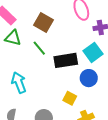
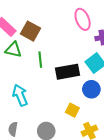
brown square: (43, 23) -> (31, 31), moved
green line: (39, 48) -> (40, 60), turned 35

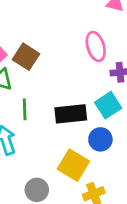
green line: (40, 60) -> (25, 109), moved
yellow square: (72, 110) -> (73, 165), size x1.6

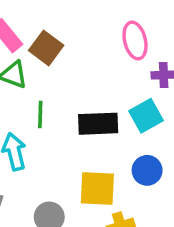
blue circle: (100, 139) -> (147, 170), moved
yellow square: (73, 165) -> (97, 189), turned -32

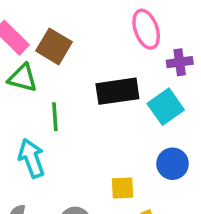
black rectangle: (98, 124) -> (117, 91), moved
yellow square: (97, 189) -> (122, 188), size x0.6

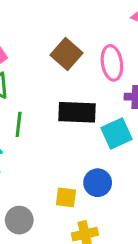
brown square: (54, 46) -> (67, 54), moved
blue circle: (173, 164) -> (98, 183), moved

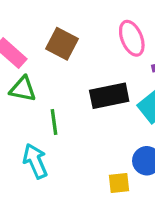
brown square: (67, 54) -> (62, 44), moved

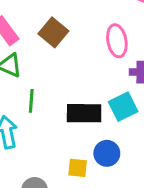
black rectangle: (109, 96) -> (84, 113), moved

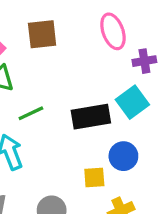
brown square: (53, 32) -> (42, 34), turned -36
green line: (31, 101) -> (31, 113), turned 70

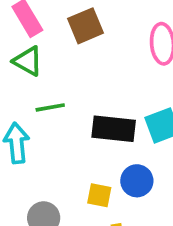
brown square: (42, 34) -> (86, 26), turned -32

